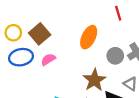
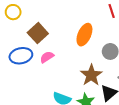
yellow circle: (13, 33) -> (13, 12), moved

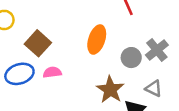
pink semicircle: (47, 57) -> (52, 72), turned 32

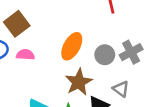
orange ellipse: (97, 39) -> (72, 46), moved

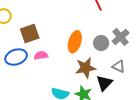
brown square: (17, 24) -> (30, 33), turned 30
brown star: (79, 82) -> (86, 68), turned 30

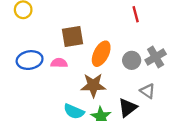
brown square: (30, 33) -> (73, 37), moved
brown star: (86, 68) -> (93, 85), moved

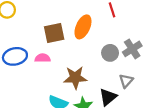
orange ellipse: (101, 54) -> (83, 27), moved
gray triangle: (148, 91) -> (126, 81), turned 40

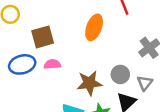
brown square: (54, 33) -> (43, 37), moved
gray circle: (110, 53) -> (120, 74), moved

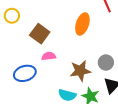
brown square: (43, 37) -> (40, 34), turned -36
blue ellipse: (22, 64) -> (25, 73), moved

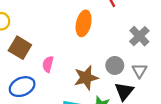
brown square: (40, 34) -> (20, 48), moved
pink semicircle: (49, 56) -> (48, 64), turned -64

